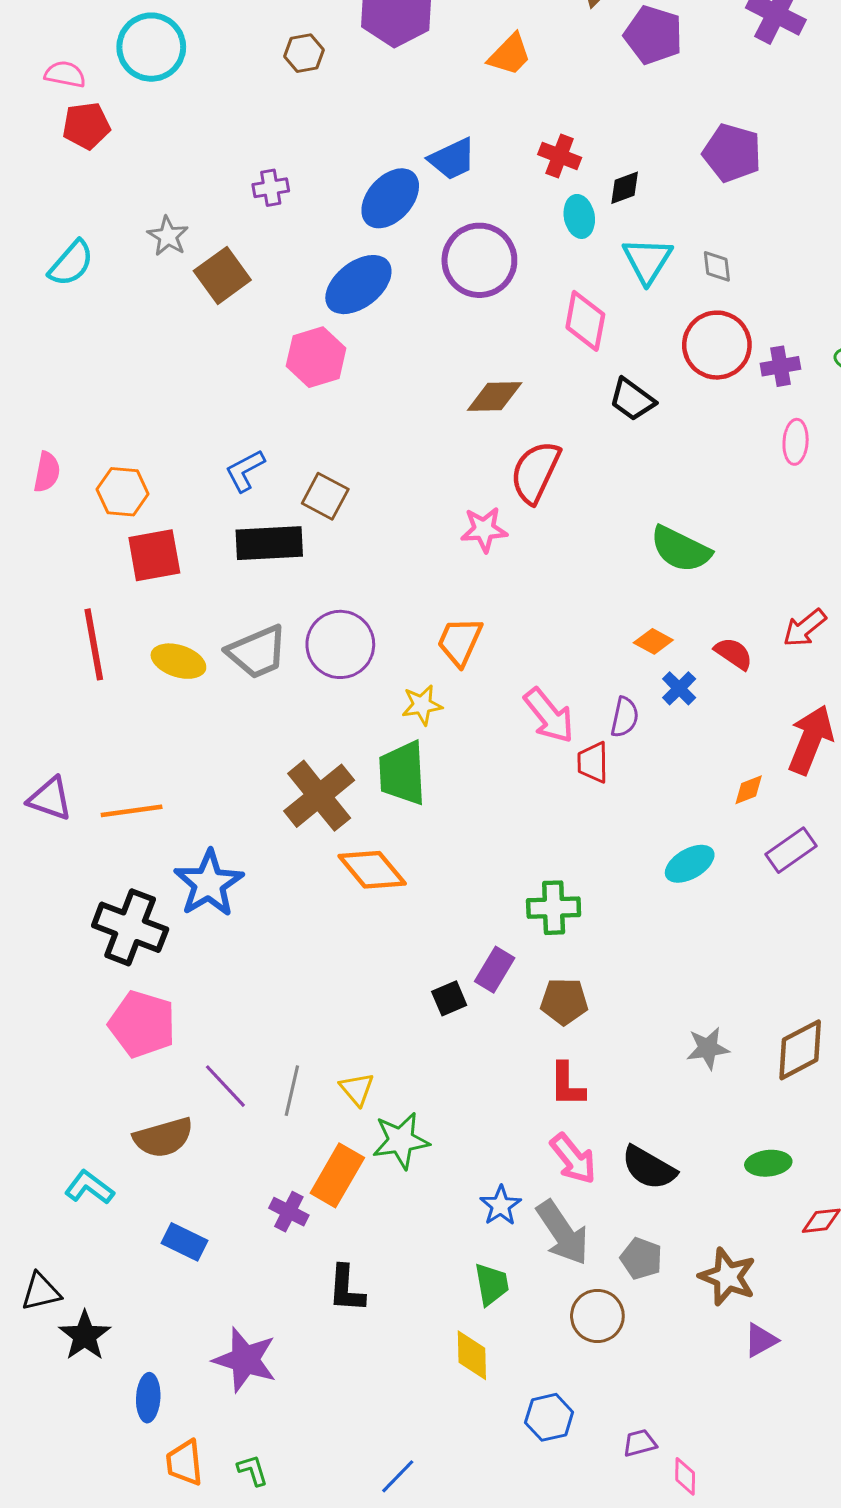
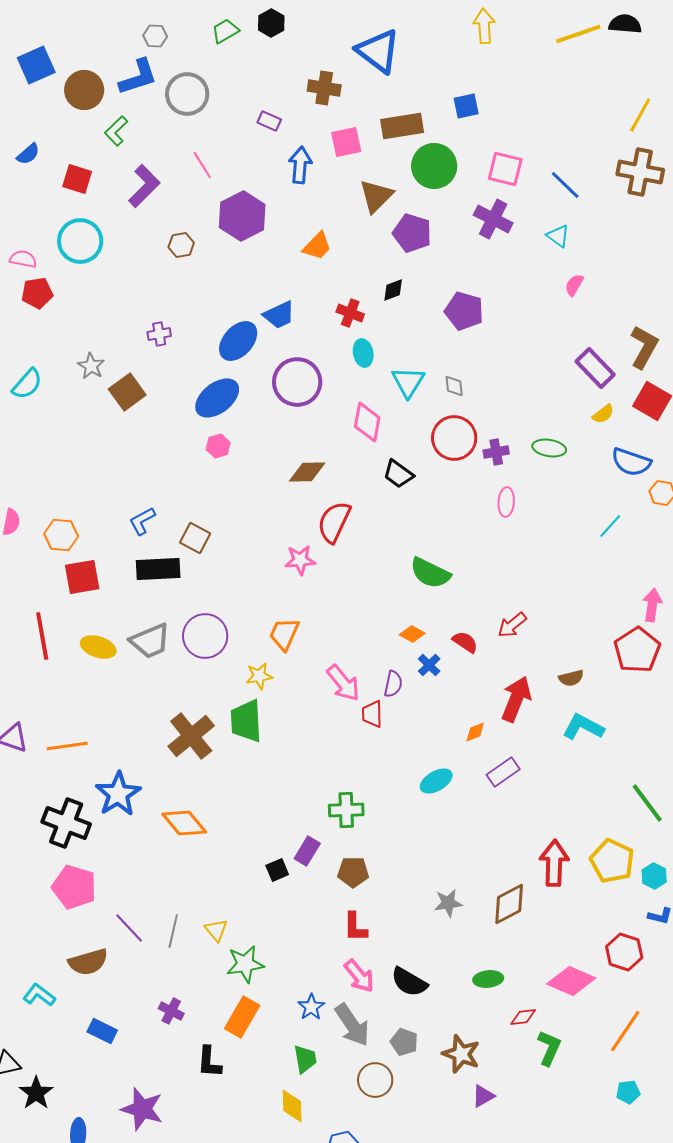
black diamond: (625, 188) -> (393, 290), moved
pink hexagon: (316, 357) -> (218, 446), moved, size x0.6
orange diamond: (372, 870) -> (184, 823), moved
orange rectangle: (337, 1175) -> (242, 1017), moved

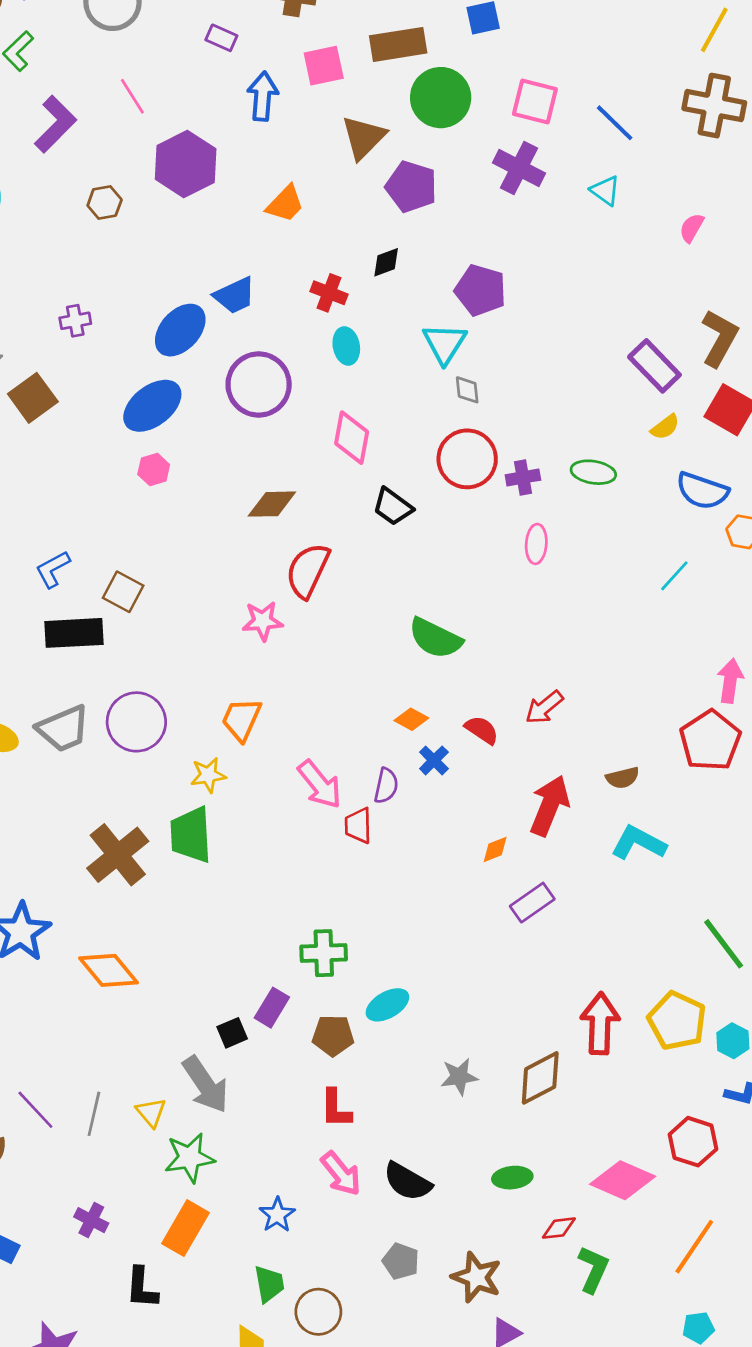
pink semicircle: (574, 285) -> (692, 228), moved
cyan triangle: (408, 382) -> (445, 343), moved
cyan ellipse: (436, 781) -> (387, 1005), moved
gray arrow: (352, 1025) -> (205, 1085), moved
brown circle: (375, 1080) -> (318, 1312), moved

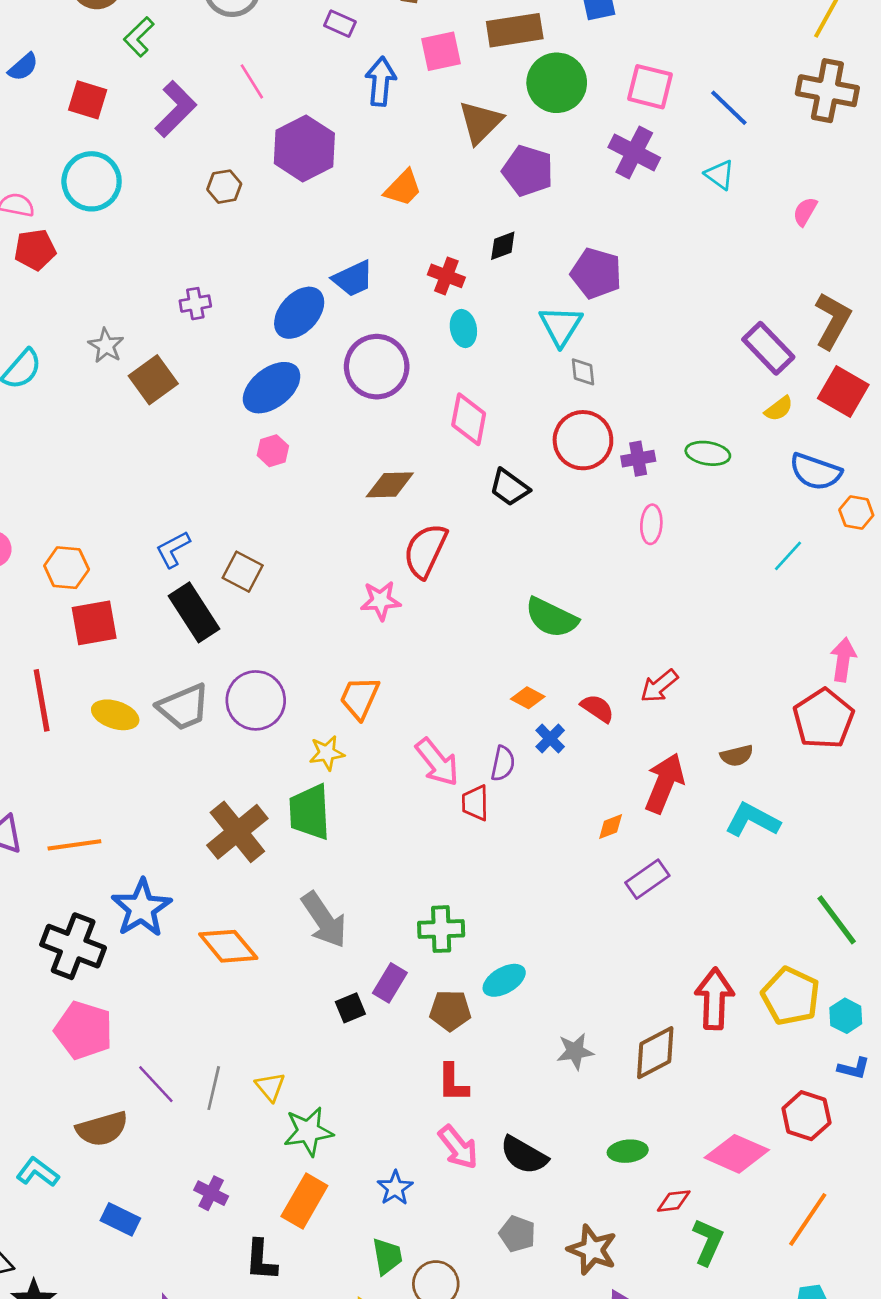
black rectangle: (74, 633) -> (194, 612), turned 60
gray arrow: (205, 1085) -> (324, 920), moved

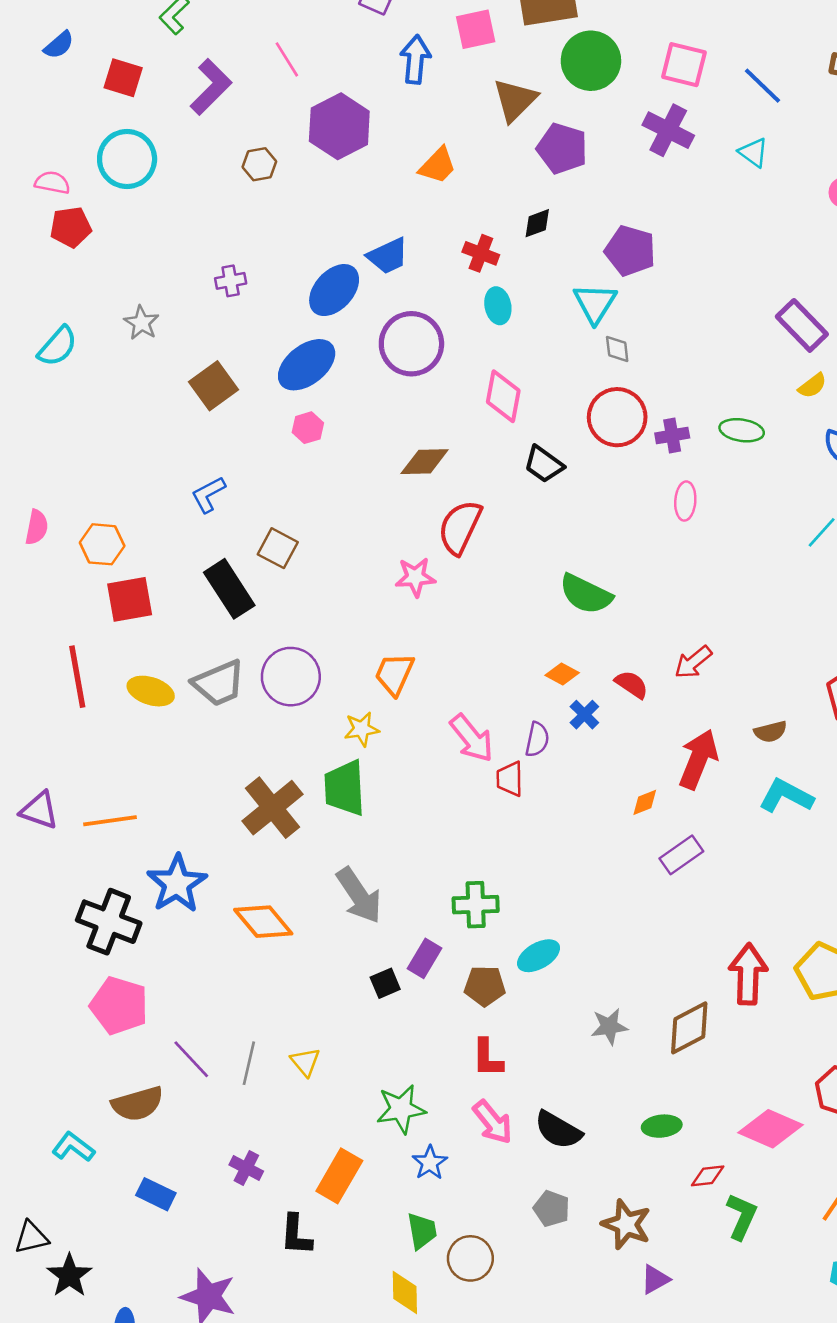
brown square: (153, 380) -> (214, 386), moved
blue L-shape: (173, 549) -> (208, 494), moved
green star: (308, 1131) -> (401, 1109), moved

